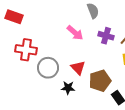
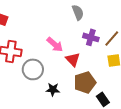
pink arrow: (75, 33) -> (55, 44), moved
red triangle: (78, 68) -> (73, 59), moved

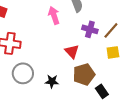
pink arrow: (55, 44) -> (54, 15), moved, turned -150
gray circle: (33, 69) -> (23, 73), moved

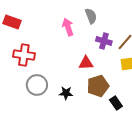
red triangle: (72, 51) -> (86, 63), turned -49

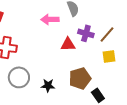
pink arrow: (68, 27) -> (50, 19), turned -72
red triangle: (86, 63) -> (68, 44), moved

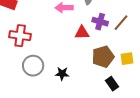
yellow square: (109, 56) -> (127, 59), moved
brown pentagon: (80, 78) -> (103, 57), moved

